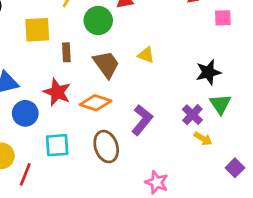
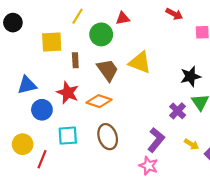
yellow triangle: (146, 55) -> (140, 62), size x1.6
purple L-shape: (142, 120) -> (156, 140), moved
yellow arrow: (203, 139) -> (192, 144), moved

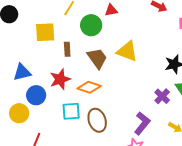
red star: (68, 93) -> (60, 79), turned 30
cyan square: (68, 136) -> (71, 111), moved
yellow circle: (23, 144) -> (19, 113), moved

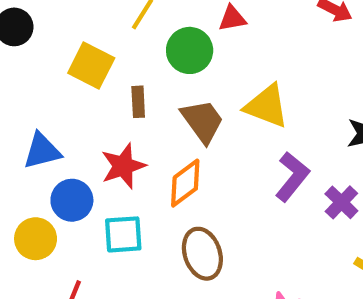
yellow square: (45, 32) -> (91, 65), turned 30
orange diamond: (89, 87) -> (185, 183), turned -55
cyan square: (71, 111) -> (123, 234), moved
purple L-shape: (142, 123) -> (292, 177), moved

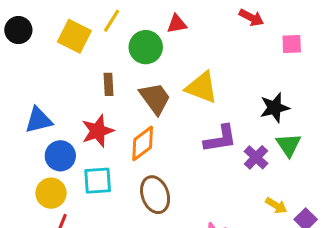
yellow square: (91, 65) -> (74, 36), moved
purple L-shape: (292, 177) -> (220, 139), turned 42
yellow circle: (36, 239) -> (51, 193), moved

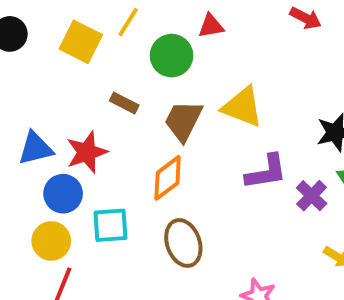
brown rectangle: (108, 84) -> (124, 103), turned -60
brown trapezoid: (155, 98) -> (183, 121), turned -117
red star: (98, 131) -> (87, 152), moved

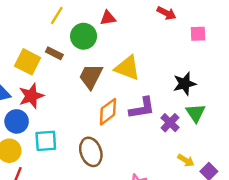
yellow square: (81, 42) -> (28, 62), moved
brown rectangle: (124, 103) -> (54, 53), moved
orange diamond: (168, 178) -> (108, 112), moved

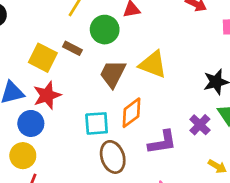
purple L-shape: (142, 108) -> (162, 142), moved
cyan square: (46, 141) -> (97, 123), moved

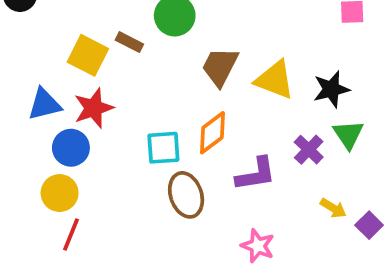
yellow triangle: (153, 64) -> (275, 80), moved
brown trapezoid: (113, 74) -> (220, 67), moved

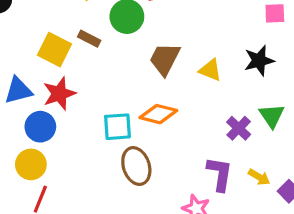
yellow triangle: (275, 80) -> (210, 70), size x0.7
black star: (331, 89) -> (259, 61), moved
orange diamond: (212, 133) -> (158, 114), turned 51
purple L-shape: (256, 174) -> (220, 174), moved, turned -72

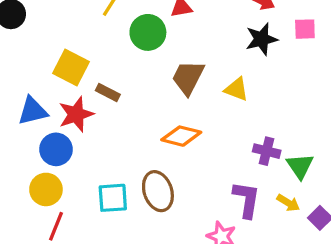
brown rectangle: (89, 39) -> (108, 93), moved
black star: (259, 61) -> (262, 39), moved
green triangle: (272, 116) -> (300, 166), moved
cyan square: (117, 127) -> (113, 198), moved
purple cross: (239, 128) -> (267, 151), turned -30

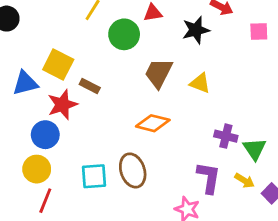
black star: (262, 39) -> (196, 30), moved
blue triangle: (33, 111) -> (25, 83), moved

